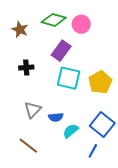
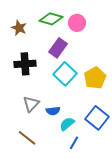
black cross: (26, 67) -> (25, 64), size x1.5
cyan square: (69, 78) -> (65, 74), turned 30
blue line: (93, 151) -> (74, 143), moved

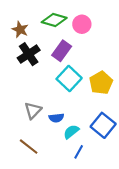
black cross: (25, 64) -> (29, 54), moved, turned -30

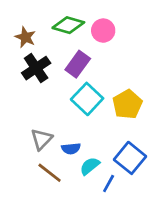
brown line: (29, 147) -> (50, 173), moved
blue line: (79, 152) -> (109, 183), moved

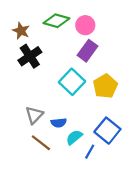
purple rectangle: (78, 64) -> (88, 51), moved

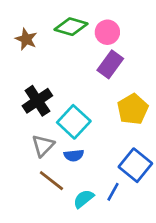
black cross: (30, 56) -> (37, 101), moved
cyan square: (72, 82) -> (74, 122), moved
cyan semicircle: (74, 137) -> (84, 199), moved

